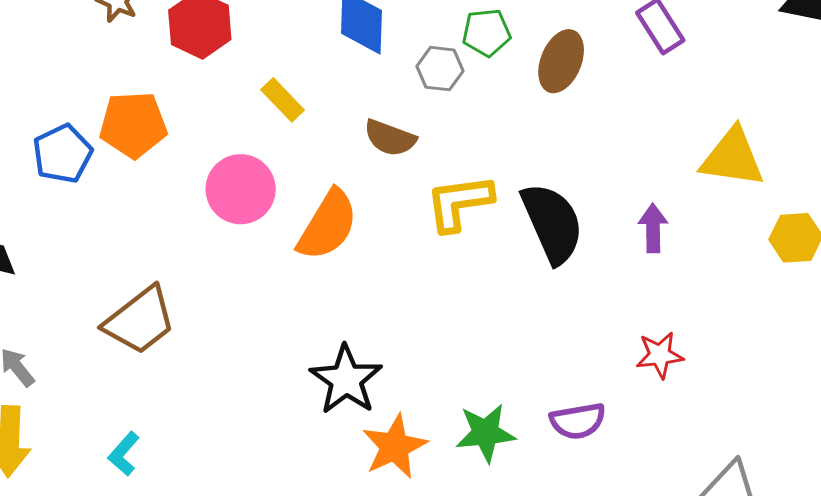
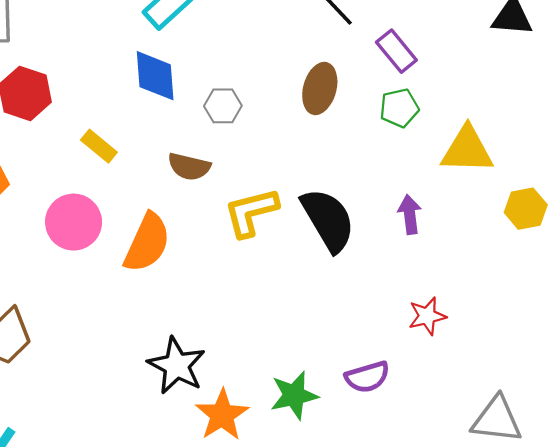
green pentagon: (486, 33) -> (399, 108), moved

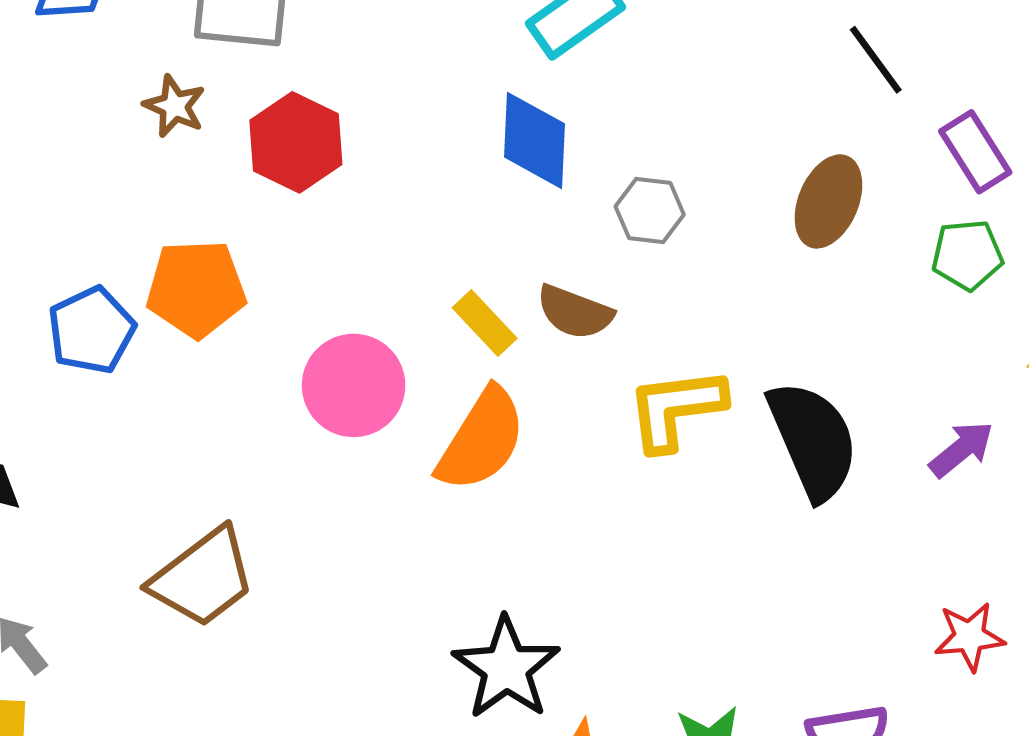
yellow rectangle: (99, 146) -> (485, 323), moved
purple arrow: (410, 214) -> (961, 449), turned 51

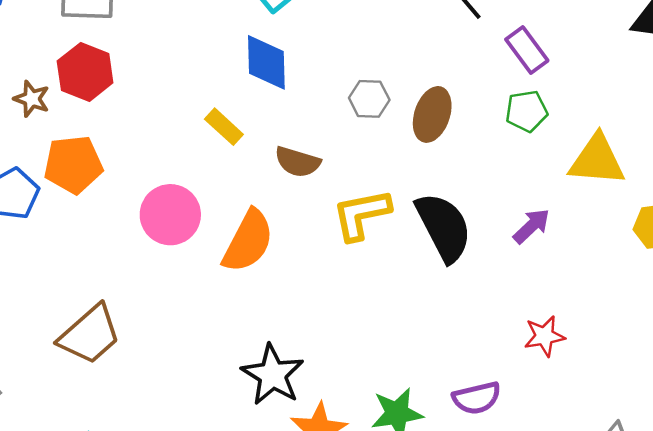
brown star: (174, 106) -> (32, 99), moved
red hexagon: (296, 142) -> (85, 72), moved
brown ellipse: (828, 201) -> (432, 114), moved
gray hexagon: (650, 211) -> (369, 99), moved
yellow rectangle: (485, 323) -> (224, 127), moved

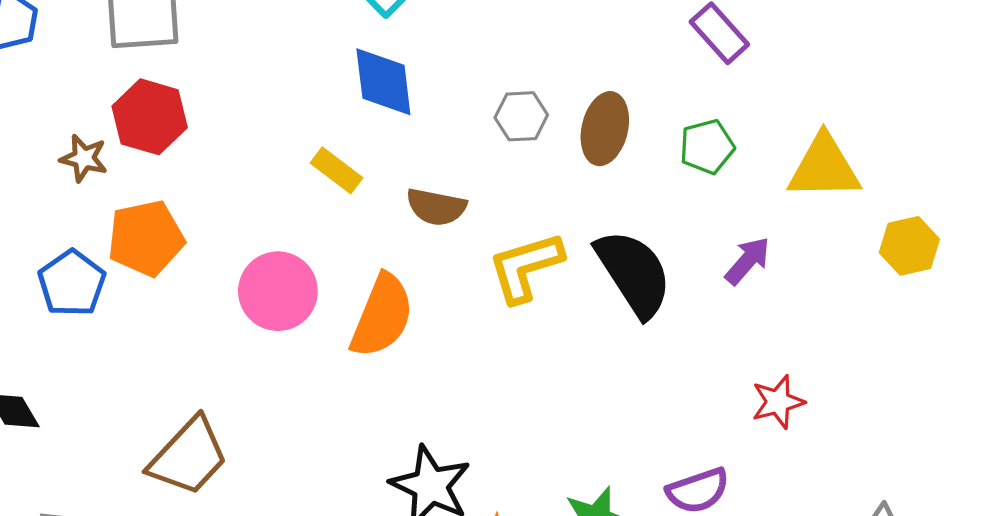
green pentagon: (527, 111) -> (707, 147), moved

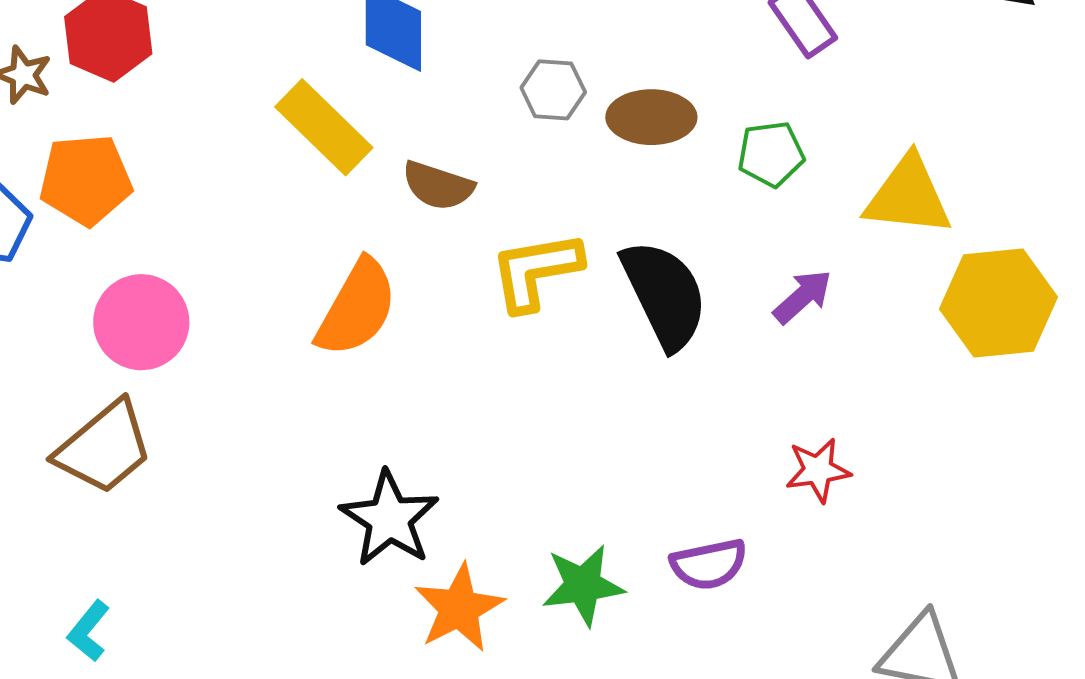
brown ellipse: (605, 129) -> (651, 117), turned 70
yellow rectangle: (337, 170) -> (324, 127), size x1.6
yellow hexagon: (909, 246) -> (999, 303), size x1.6
pink circle: (278, 291) -> (141, 322), moved

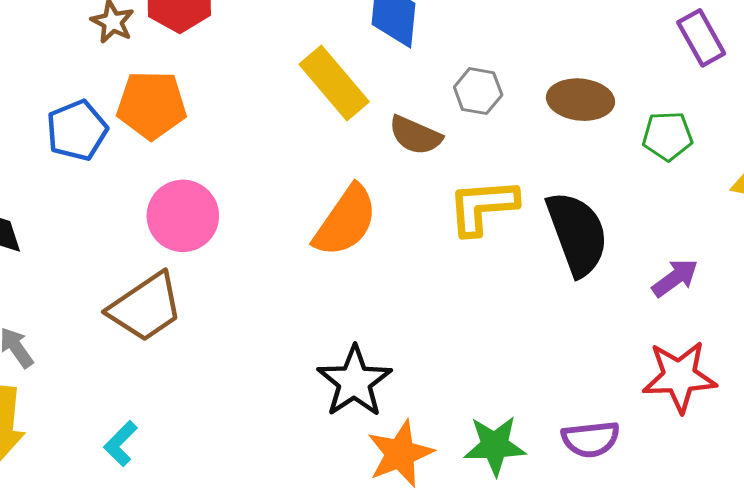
gray hexagon: (553, 90) -> (478, 91), moved
purple arrow: (803, 297) -> (675, 278), moved
red star: (818, 470) -> (679, 377), size x1.5

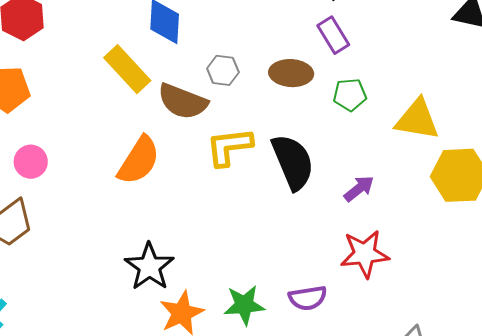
purple rectangle: (701, 38) -> (333, 35), moved
brown semicircle: (415, 135) -> (183, 101), size x1.4
pink circle: (183, 216) -> (31, 162), size x0.7

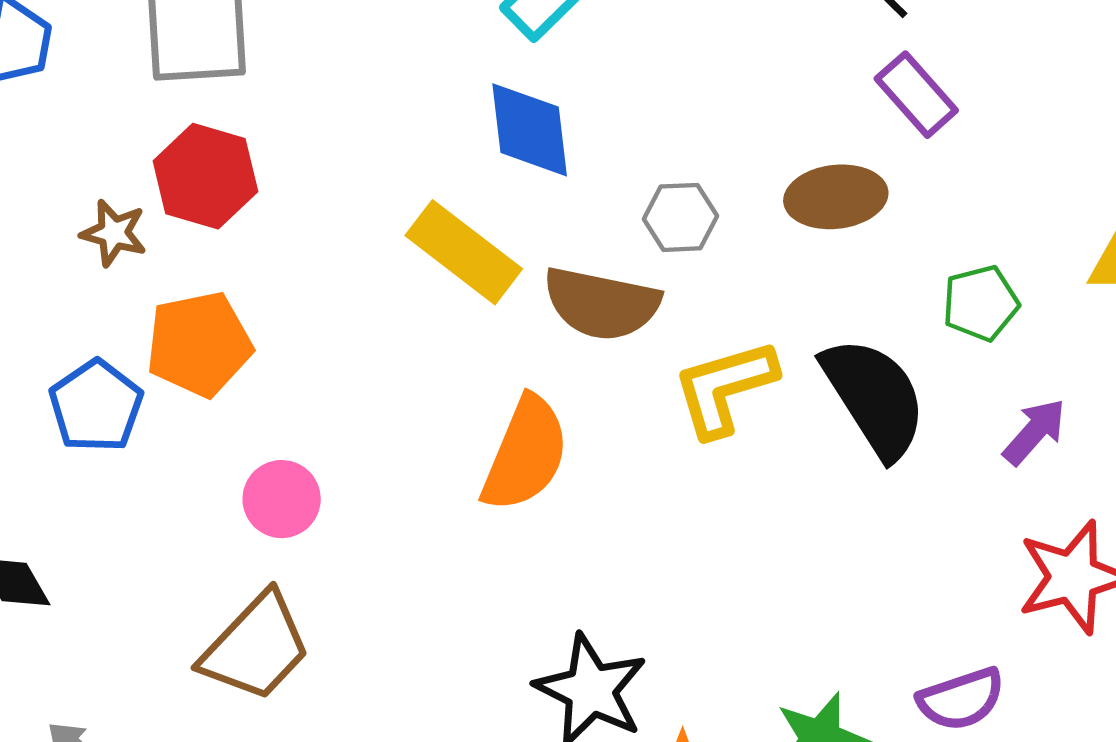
green pentagon: (350, 95) -> (981, 303), moved

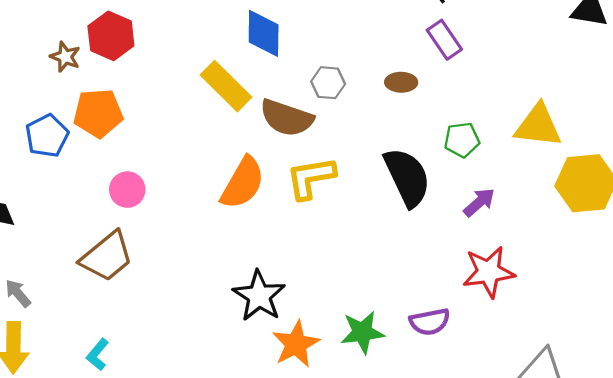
brown ellipse: (836, 197) -> (401, 82), size x0.7
yellow L-shape: (725, 388) -> (311, 178), moved

